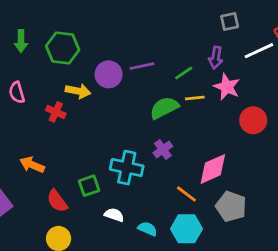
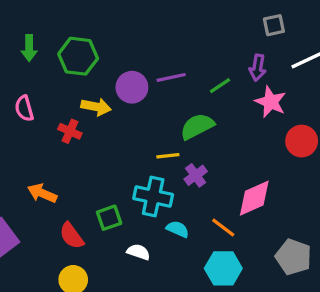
yellow line: (195, 98) -> (168, 156), moved
gray pentagon: (231, 207) -> (293, 257), moved
cyan semicircle: (148, 229) -> (178, 229), moved

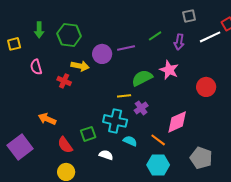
green line: (220, 86) -> (155, 36), moved
pink star: (271, 102) -> (169, 70), moved

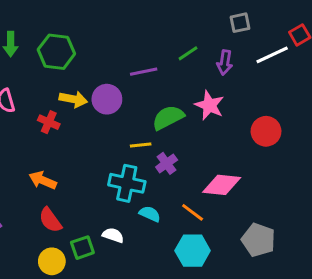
purple circle: (102, 54) -> (107, 99), moved
orange arrow: (47, 119) -> (43, 180), moved
pink diamond: (177, 122) -> (222, 185), turned 30
green square: (88, 134) -> (82, 248), moved

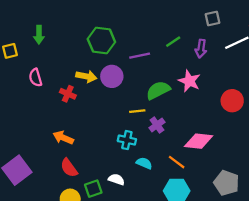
green hexagon: (56, 52) -> (101, 41), moved
cyan cross: (127, 183) -> (127, 140), size x0.7

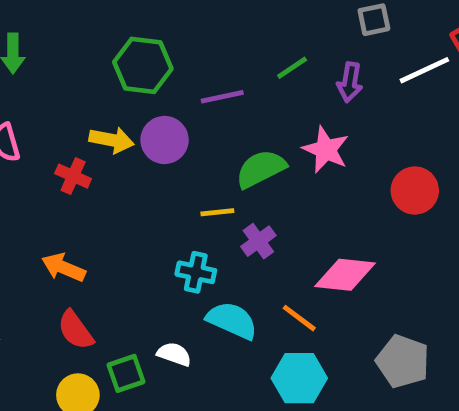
cyan semicircle: (144, 163) -> (232, 320), size x1.5

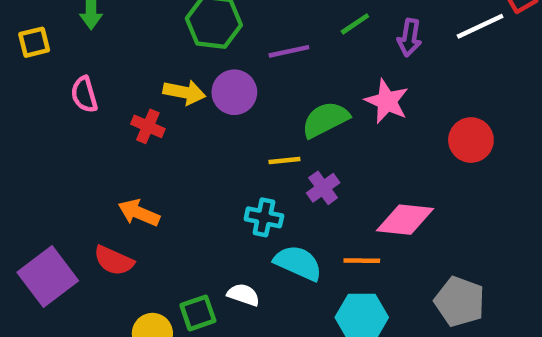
orange line: (299, 318) -> (362, 261), turned -36
red semicircle: (75, 330) -> (114, 261), moved, turned -30

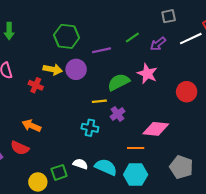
purple arrow: (410, 38) -> (158, 44), turned 42
cyan semicircle: (298, 263) -> (106, 167), moved

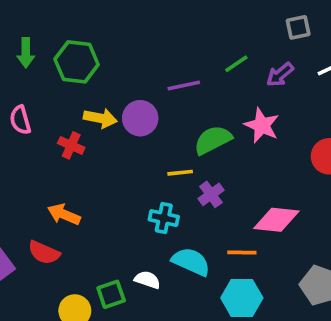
green hexagon: (67, 36) -> (77, 62), moved
cyan semicircle: (106, 167) -> (191, 262), moved

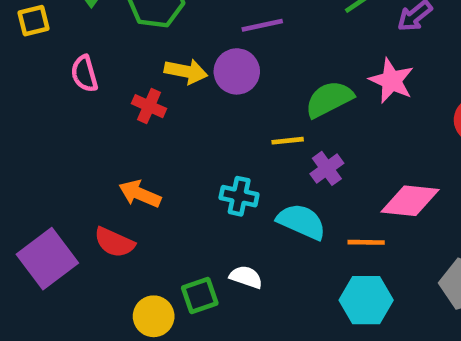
purple line: (184, 85) -> (262, 25), moved
cyan cross: (164, 218) -> (239, 196), moved
cyan semicircle: (191, 262) -> (301, 222), moved

